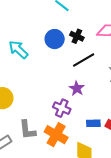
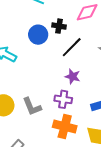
gray L-shape: (27, 130) -> (32, 107), moved

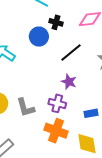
black cross: (59, 26) -> (56, 22), moved

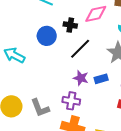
black cross: (56, 22) -> (70, 25), moved
blue rectangle: (91, 113) -> (101, 79), moved

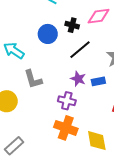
gray L-shape: (40, 108) -> (33, 79), moved

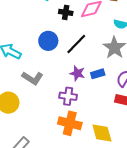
black cross: (72, 25) -> (66, 12), moved
blue circle: (48, 34) -> (48, 41), moved
gray L-shape: (33, 79) -> (32, 78), turned -35

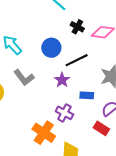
purple star: (77, 73) -> (62, 80), moved
purple cross: (68, 96) -> (64, 113), moved

